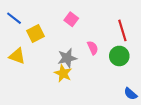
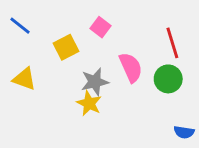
yellow square: (36, 34) -> (66, 47), moved
pink semicircle: (93, 48) -> (131, 67), size x1.5
blue semicircle: (130, 94) -> (184, 132), turned -32

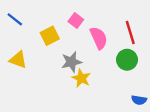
pink semicircle: (131, 67) -> (99, 38), moved
yellow star: (89, 103) -> (81, 78), moved

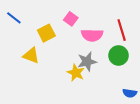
pink semicircle: (99, 38) -> (92, 35), turned 115
yellow triangle: (18, 60) -> (31, 55), moved
gray star: (71, 62) -> (87, 62), moved

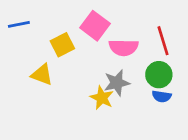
blue line: (14, 18) -> (19, 24), turned -49
pink square: (71, 19) -> (95, 26), size x1.5
blue semicircle: (130, 93) -> (162, 96), moved

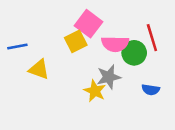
blue line: (19, 24) -> (17, 46), moved
yellow square: (62, 45) -> (76, 41), moved
green circle: (159, 75) -> (134, 53), moved

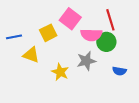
red line: (152, 38) -> (110, 20), moved
yellow square: (76, 41) -> (48, 33), moved
yellow star: (95, 91) -> (60, 72), moved

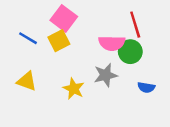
pink square: (70, 19) -> (64, 18), moved
blue line: (14, 37) -> (28, 38), moved, turned 42
yellow triangle: (31, 55) -> (27, 81), moved

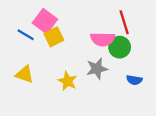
pink square: (64, 18) -> (45, 21), moved

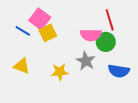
gray star: (97, 69) -> (86, 61), turned -30
blue semicircle: (134, 80) -> (119, 71), size x1.5
yellow star: (68, 81) -> (60, 72), turned -30

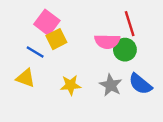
blue line: (23, 31) -> (35, 52), moved
gray star: (86, 61) -> (111, 85), moved
blue semicircle: (119, 71) -> (140, 84), turned 30

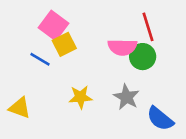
yellow triangle: (26, 78) -> (20, 108), moved
blue semicircle: (140, 84) -> (160, 119), moved

